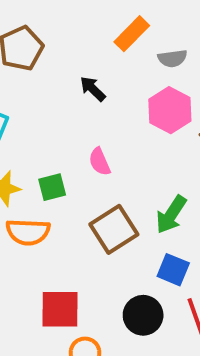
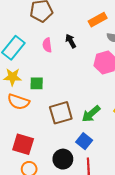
pink semicircle: (100, 162) -> (47, 45), moved

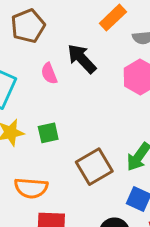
black arrow: (71, 41) -> (82, 59), size x1.5
orange semicircle: (18, 102) -> (31, 188), moved

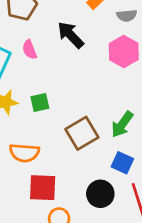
pink semicircle: (49, 73) -> (30, 50), moved

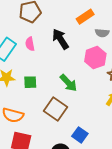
green arrow: (122, 124) -> (68, 83), moved, turned -90
brown square: (82, 133) -> (56, 109), turned -35

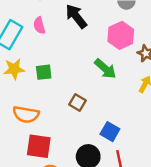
green arrow: (68, 83) -> (105, 69), moved
brown square: (56, 109) -> (77, 103), size x0.6

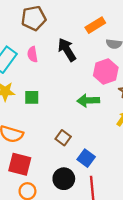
green arrow: (105, 69) -> (88, 100), turned 130
brown square: (77, 103) -> (63, 138), moved

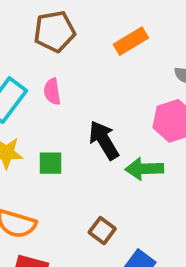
orange rectangle: (95, 25) -> (131, 41), moved
black arrow: (67, 50) -> (104, 140), moved

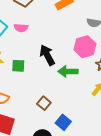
pink semicircle: (52, 92) -> (21, 28), turned -80

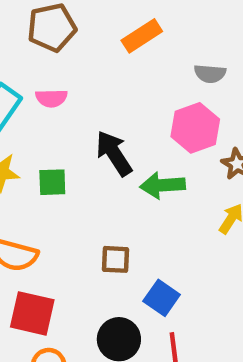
brown square: (44, 103) -> (116, 259), turned -32

